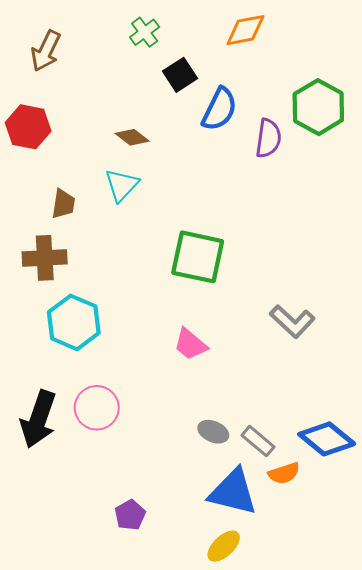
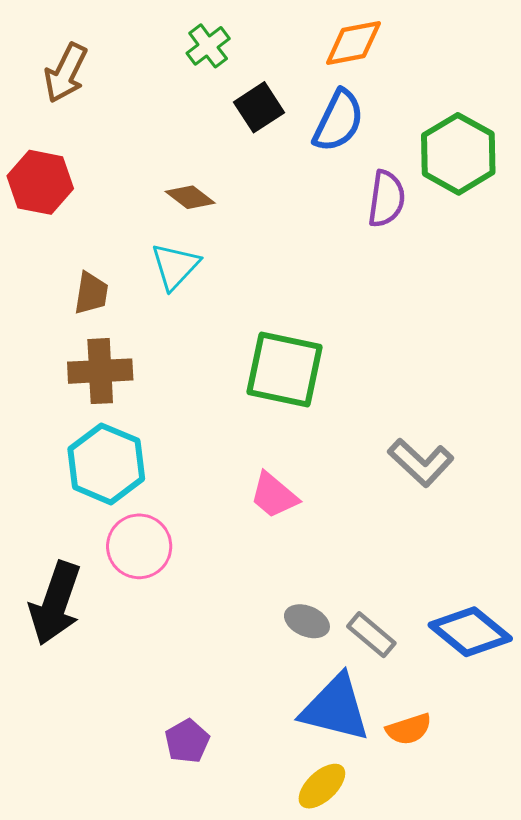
blue semicircle: (219, 109) -> (338, 121), moved
brown cross: (45, 258) -> (100, 371), moved
pink circle: (97, 408) -> (139, 546), moved
orange semicircle: (284, 473) -> (409, 729), moved

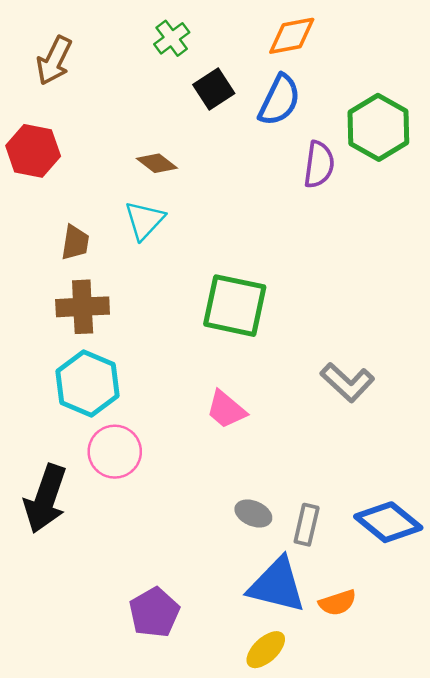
gray rectangle: (371, 635) -> (307, 525), turned 63
purple pentagon: (187, 741) -> (154, 613), size x1.4

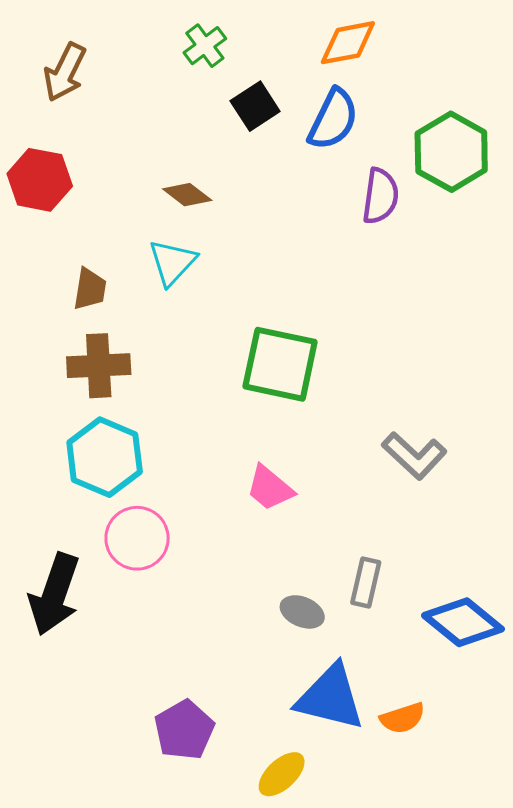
gray rectangle: (307, 525) -> (366, 582), moved
yellow ellipse: (266, 650) -> (282, 774), moved

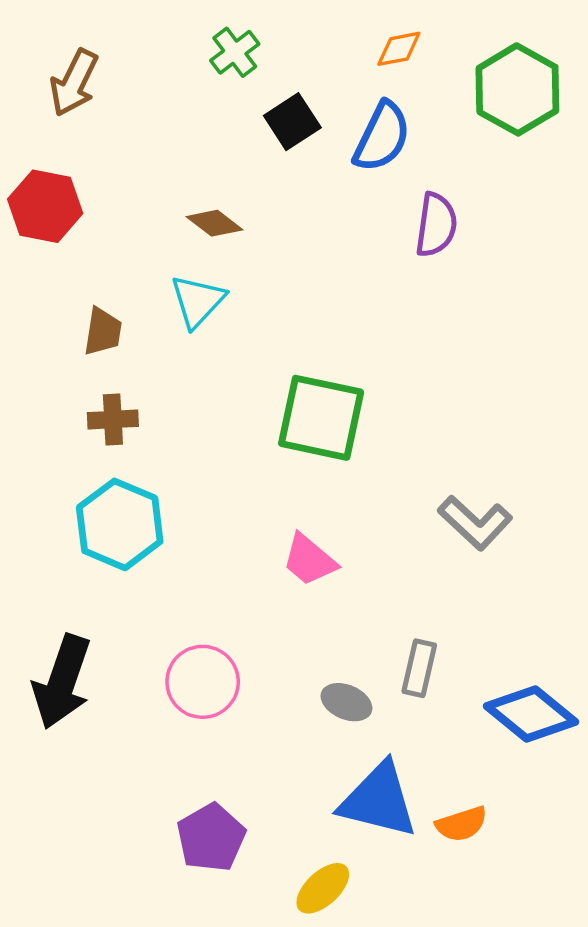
orange diamond: (348, 43) -> (399, 49), size x0.7
green hexagon: (451, 152) -> (517, 89), moved
brown cross: (99, 366) -> (113, 419), size x0.7
pink circle: (137, 538) -> (203, 682), moved

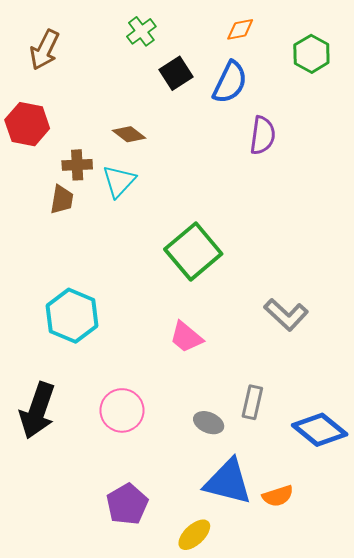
green hexagon: (517, 89) -> (311, 54), size x0.7
green square: (321, 418) -> (193, 251), turned 38
brown cross: (113, 419) -> (77, 165), moved

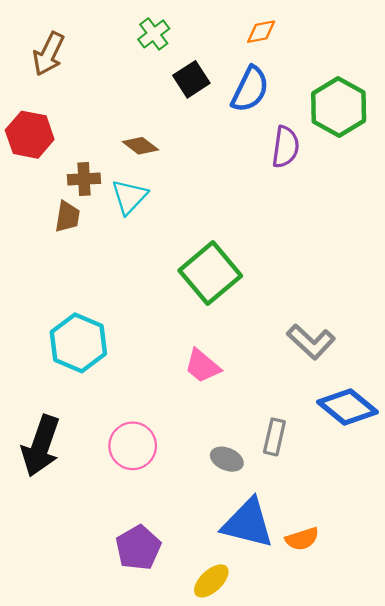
green hexagon: (311, 54) -> (339, 107), moved, size x1.4
blue diamond: (320, 430) -> (348, 407), moved

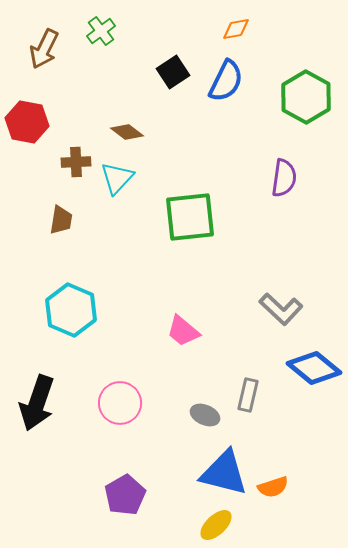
green cross: (154, 34) -> (101, 31), moved
purple semicircle: (286, 147) -> (284, 178), moved
brown trapezoid: (67, 217) -> (61, 220), moved
green square: (210, 273) -> (190, 217), moved, turned 34
yellow ellipse: (211, 581) -> (216, 525), moved

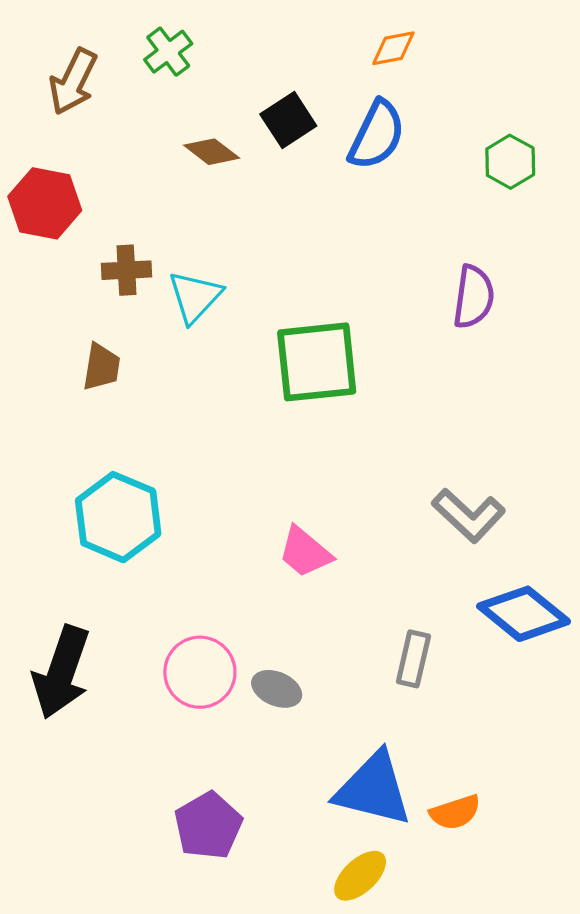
green hexagon: (306, 97) -> (510, 162), size x0.6
brown diamond: (127, 132) -> (212, 152), moved
gray ellipse: (205, 415) -> (277, 689), moved

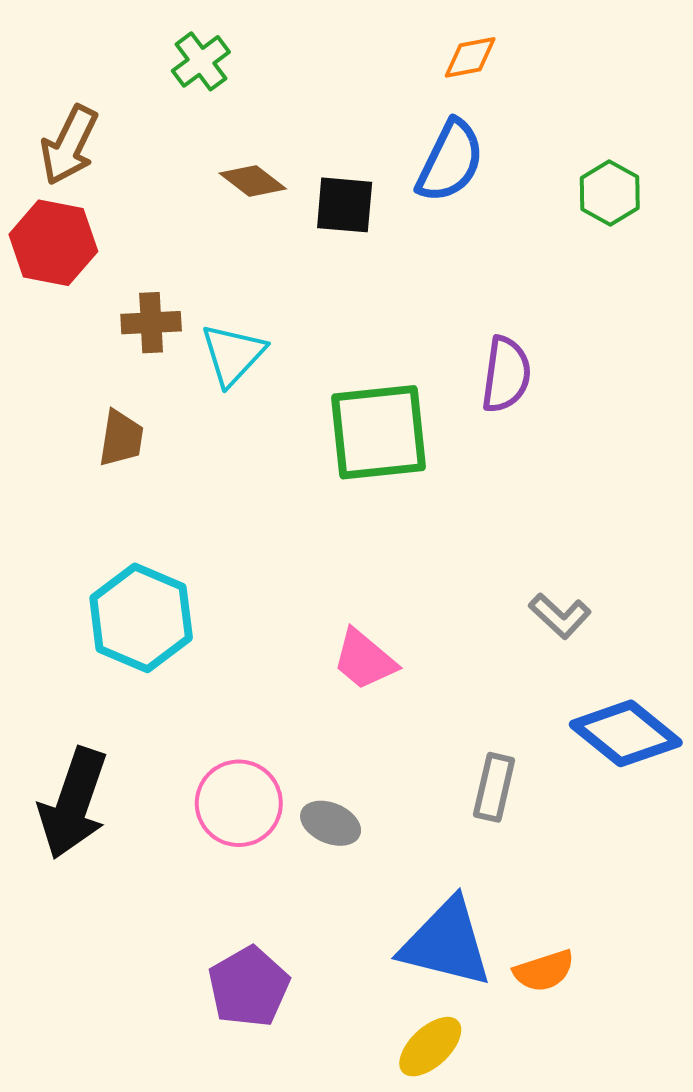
brown arrow: (73, 82) -> (69, 145), moved
black square: (288, 120) -> (345, 205), moved, turned 38
purple semicircle: (474, 297) -> (506, 374), moved
gray L-shape: (469, 515) -> (560, 616), size x0.7

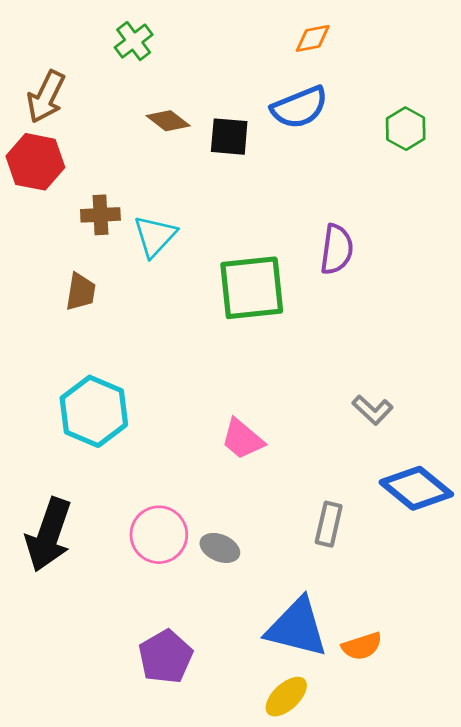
blue semicircle: (450, 161) -> (300, 107), turned 42

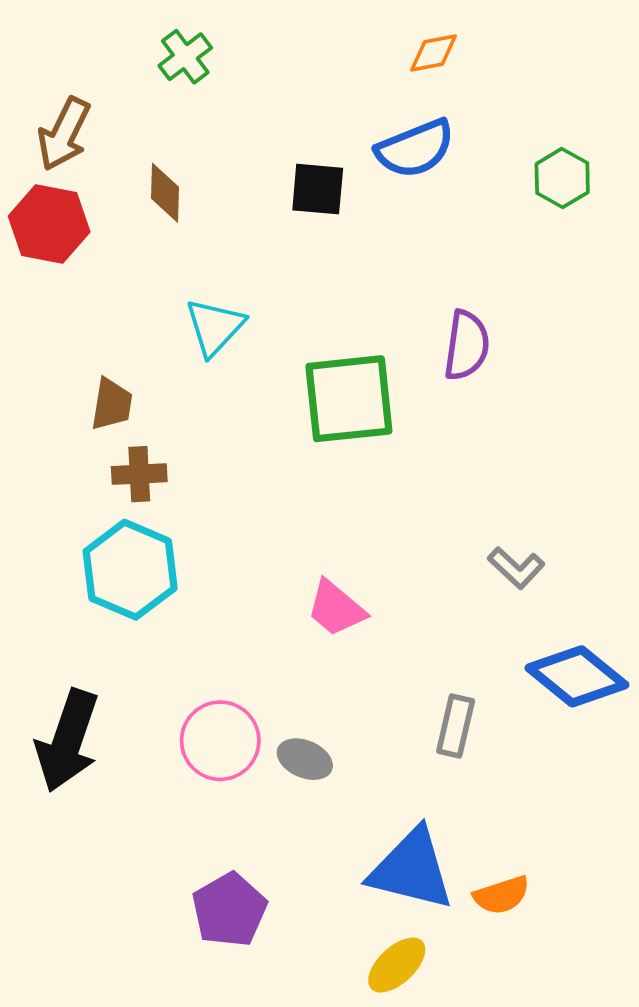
brown diamond: (168, 121) -> (165, 193), moved, turned 54
brown cross: (100, 215) -> (139, 474), moved

